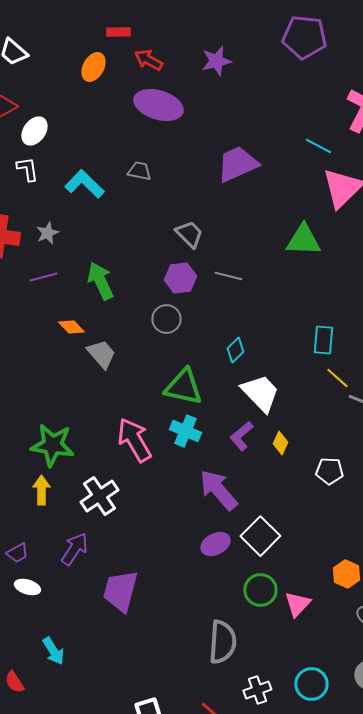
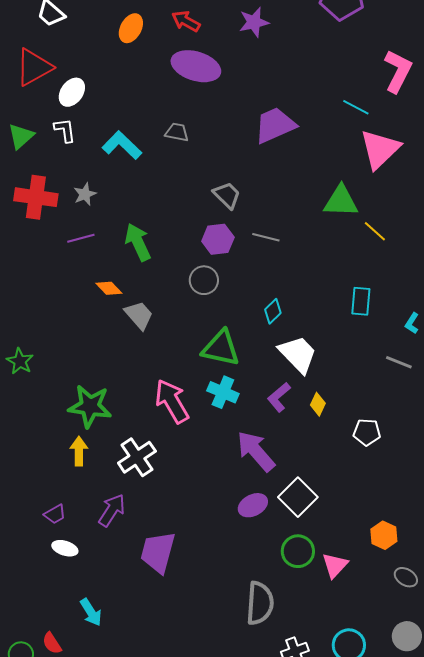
yellow line: (337, 378) -> (375, 231), moved

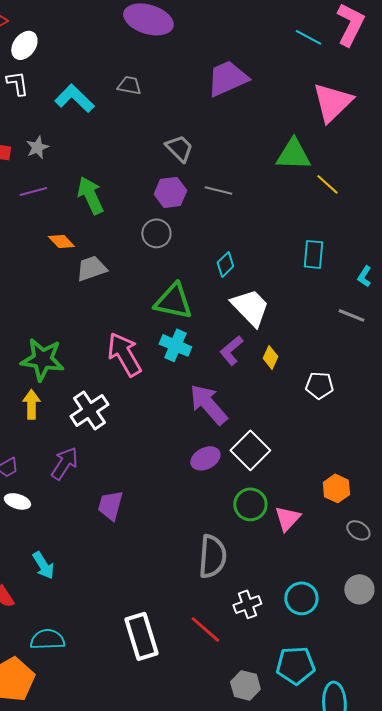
cyan line: (356, 107) -> (308, 37), moved
gray trapezoid: (139, 315) -> (91, 268), turned -68
purple trapezoid: (158, 552) -> (110, 505), size x0.7

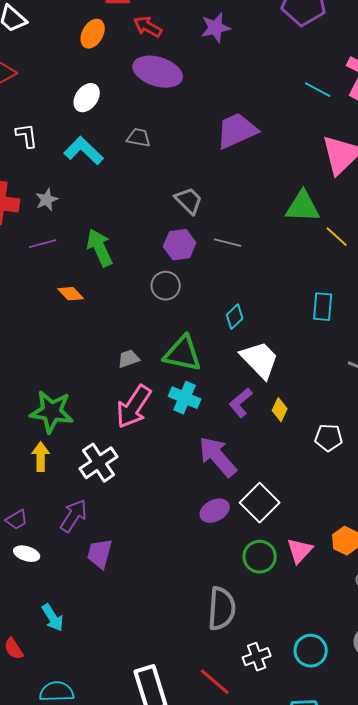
white ellipse: (24, 45) -> (87, 98), moved
gray trapezoid: (91, 268) -> (129, 359), moved, size x0.7
pink arrow: (124, 354) -> (134, 407), turned -117
purple trapezoid: (110, 505) -> (100, 554), moved
pink triangle: (287, 518) -> (300, 551), moved

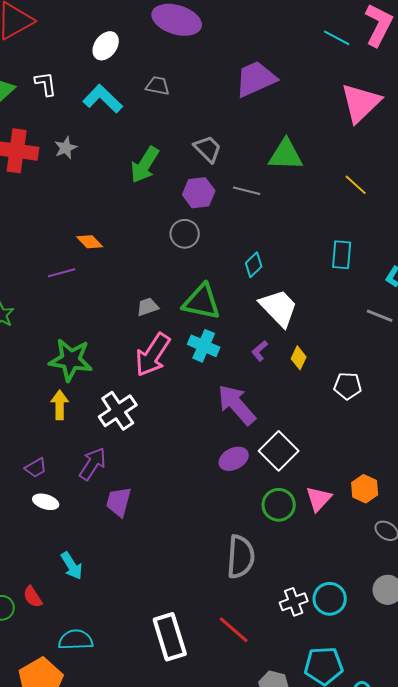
green triangle: (303, 207) -> (286, 155), moved
purple line: (43, 244) -> (62, 273), moved
green arrow: (100, 248) -> (145, 165), moved, turned -123
purple L-shape: (241, 403) -> (260, 351), size x0.7
white cross: (257, 657) -> (294, 602), moved

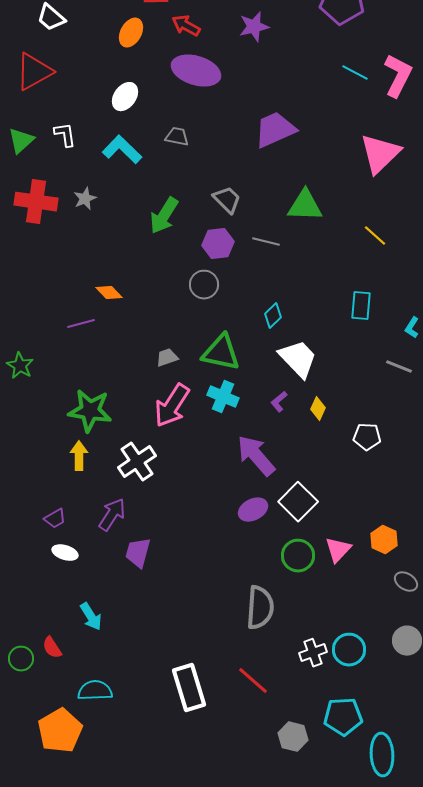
cyan line: (337, 38) -> (355, 73), moved

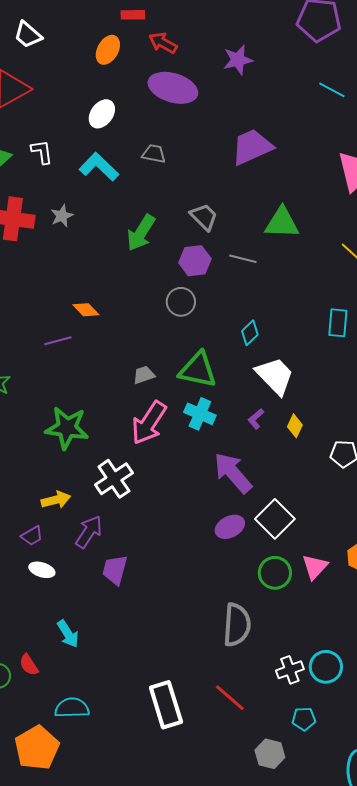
purple star: (254, 27) -> (238, 60), moved
yellow arrow: (79, 456) -> (56, 500), moved, turned 76
cyan pentagon: (343, 717) -> (304, 719), moved, size x0.6

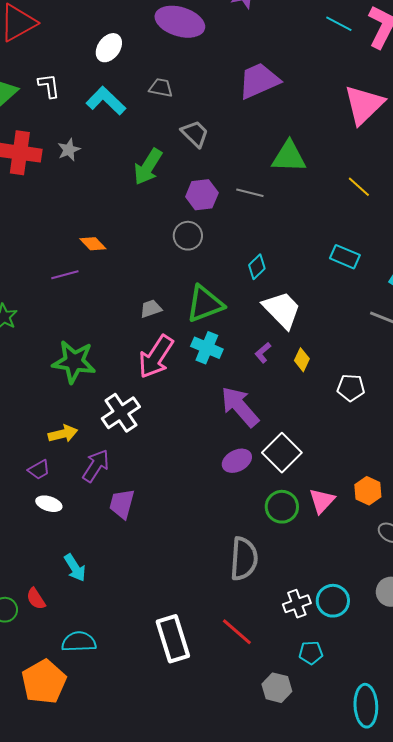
gray trapezoid: (204, 217) -> (195, 134), moved
cyan rectangle: (338, 323) -> (345, 257), turned -72
green triangle: (198, 370) -> (205, 304), turned -33

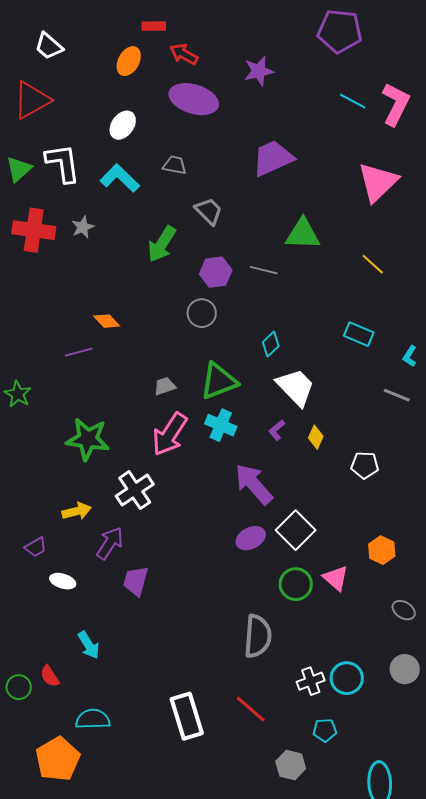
white L-shape: (49, 86) -> (63, 163), size x1.6
purple trapezoid: (39, 470) -> (36, 547), moved
orange hexagon: (368, 491) -> (382, 550), moved
pink triangle: (322, 501) -> (336, 578), turned -32

